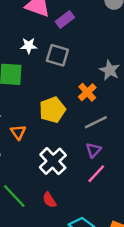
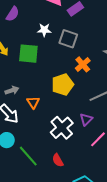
orange cross: (87, 92) -> (83, 64), moved
purple triangle: (93, 150) -> (86, 119), moved

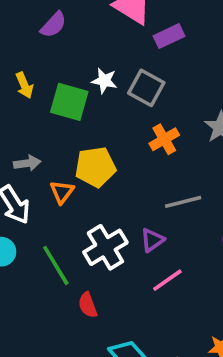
white star: (44, 30) -> (104, 81), moved
yellow pentagon: (63, 84) -> (95, 167), moved
green line: (28, 156) -> (56, 265), moved

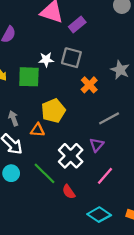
gray arrow: (27, 163) -> (13, 118), turned -88
orange triangle: (62, 192) -> (38, 130), turned -48
pink line: (167, 280) -> (105, 176), moved

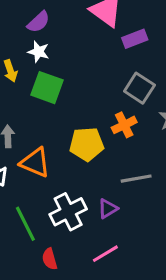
gray square: (71, 58) -> (139, 88), moved
white star: (46, 60) -> (39, 52), moved
yellow pentagon: (53, 111) -> (87, 144), moved
orange triangle: (38, 130) -> (35, 163), size x1.5

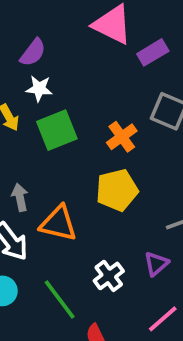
green square: (47, 88) -> (57, 130), turned -32
orange cross: (124, 125) -> (122, 137), moved
white cross: (68, 212) -> (109, 276), size x0.7

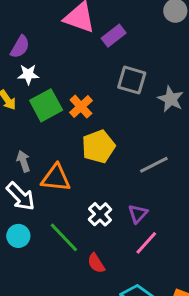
orange cross: (122, 137) -> (81, 107), moved
purple triangle: (156, 264) -> (138, 214), moved

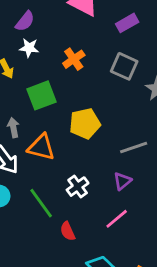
purple rectangle: (114, 36) -> (127, 23), moved
green square: (46, 105) -> (41, 95), moved
orange cross: (81, 107) -> (74, 59), moved
purple triangle: (138, 214) -> (122, 181), moved

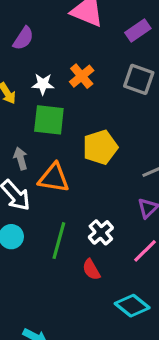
white star: (29, 48) -> (43, 84), moved
green square: (41, 95) -> (49, 120), turned 32
white cross: (78, 187) -> (101, 232), moved
green line: (41, 203) -> (59, 241), turned 56

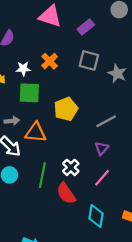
gray arrow: (21, 159) -> (12, 121), turned 104
red semicircle: (91, 270) -> (66, 193), size x1.5
cyan diamond: (132, 306) -> (96, 216), turned 65

